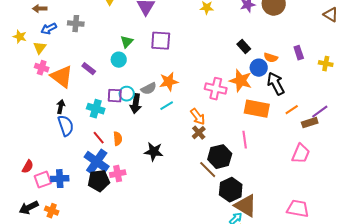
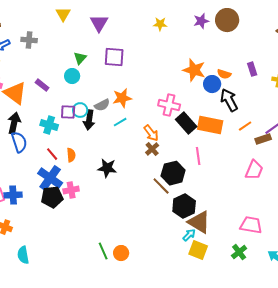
black rectangle: (244, 47) -> (186, 123), moved, size x1.5
orange star: (241, 81) -> (194, 70), moved
black arrow: (61, 107) -> (14, 123), size x1.5

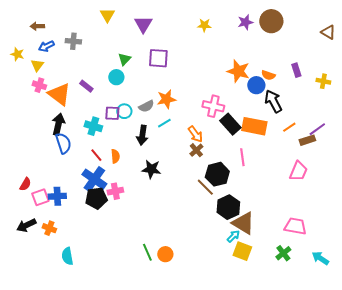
black arrow: (89, 120) -> (142, 135), moved

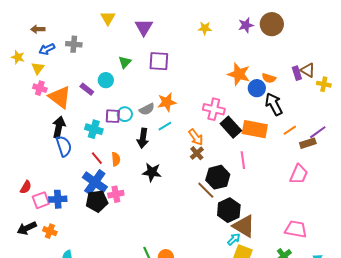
brown triangle: (328, 32) -> (308, 70), moved
cyan circle: (116, 77) -> (106, 80), moved

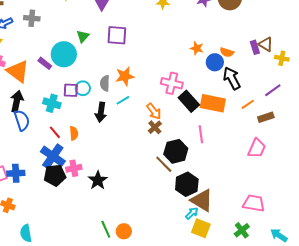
orange star: (239, 74) -> (197, 48), size x0.6
cyan circle: (106, 80) -> (64, 54), size x1.6
gray semicircle: (147, 109) -> (105, 83), turned 119
purple line: (318, 132) -> (273, 90), moved
black star: (152, 172) -> (98, 180), moved, turned 30

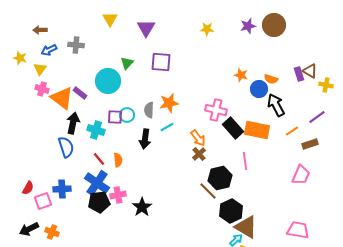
purple rectangle: (45, 63) -> (80, 93), moved
black arrow: (17, 101) -> (73, 123), moved
blue cross: (16, 173) -> (62, 189), moved

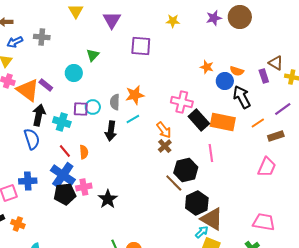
purple square: (161, 62) -> (141, 46), moved
purple rectangle: (299, 74) -> (264, 76), moved
cyan circle: (108, 81) -> (74, 73), size x0.7

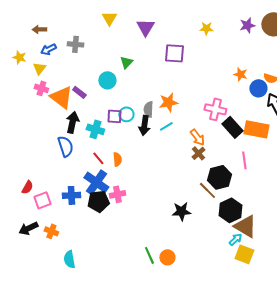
black arrow: (111, 131) -> (144, 125), moved
blue cross: (28, 181) -> (71, 195), moved
black star: (108, 199) -> (181, 211), moved, turned 30

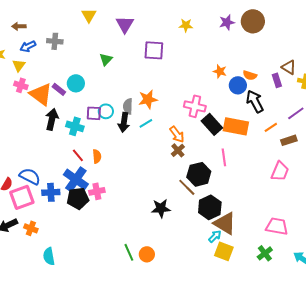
cyan circle: (107, 80) -> (76, 83), moved
blue semicircle: (65, 146) -> (30, 176), moved, turned -45
pink square: (42, 200) -> (22, 197), size x1.4

